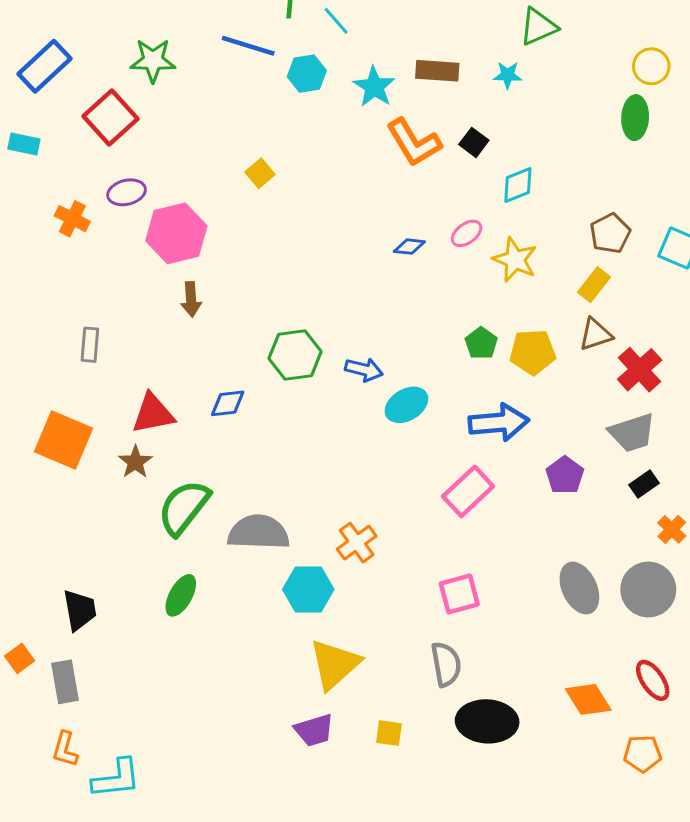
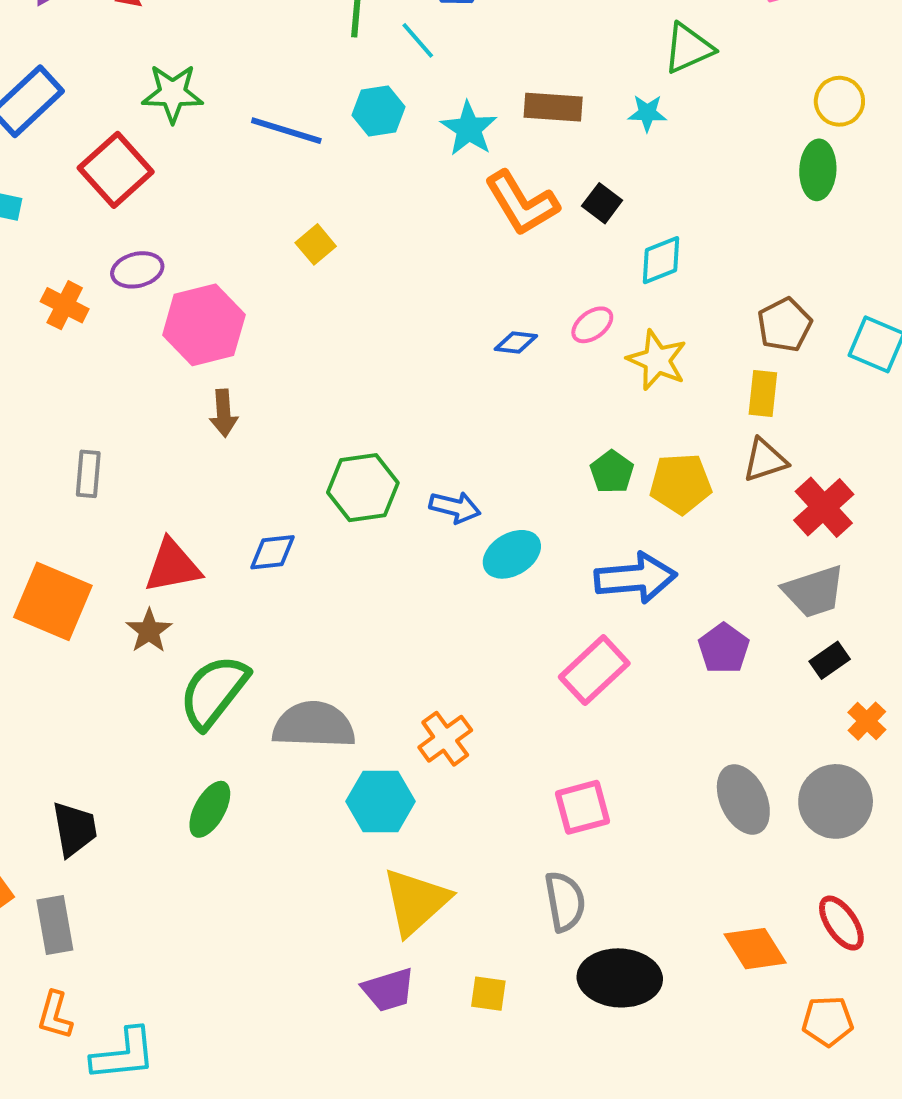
blue line: (248, 46) -> (286, 131), moved
yellow rectangle: (594, 285) -> (763, 393), turned -32

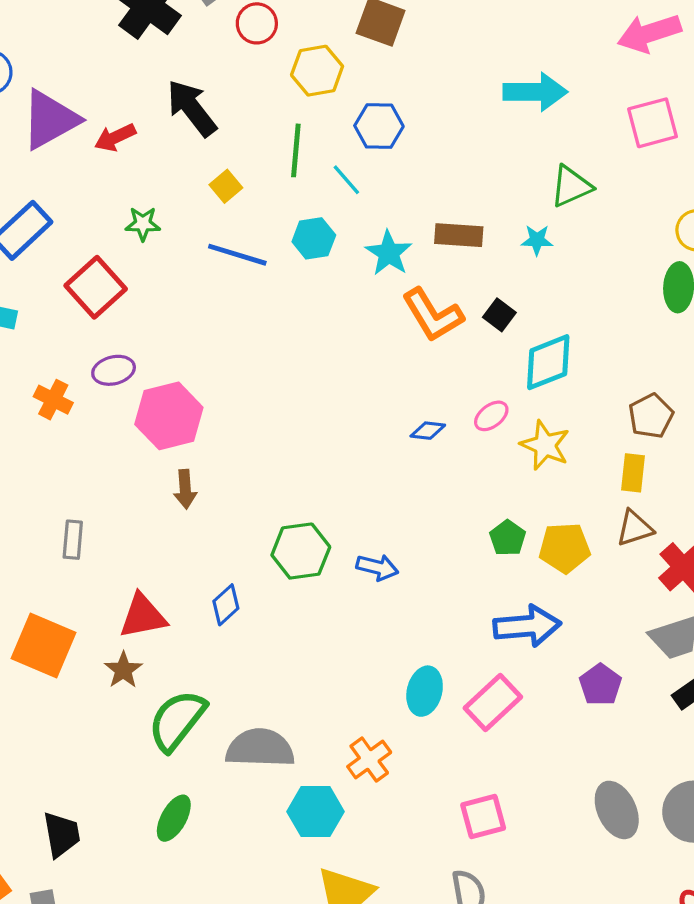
green star: (173, 93) -> (143, 224), size x0.7
yellow square: (316, 244) -> (226, 186), moved
cyan diamond: (661, 260) -> (548, 362), size x1.4
blue diamond: (273, 552) -> (226, 605), turned -36
cyan ellipse: (512, 554) -> (425, 691), moved, turned -45

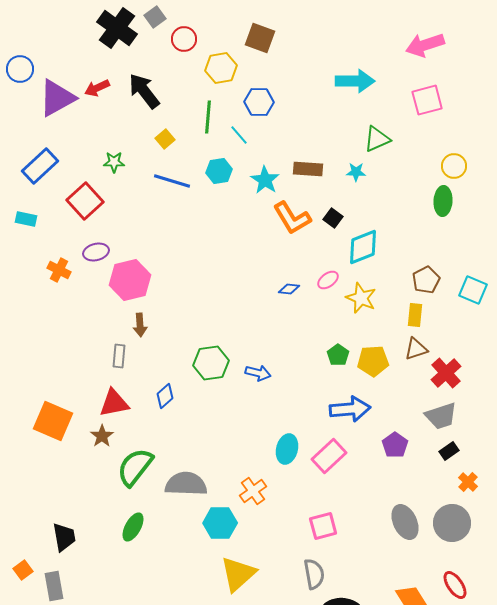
red arrow: (115, 137) -> (97, 88), moved
gray rectangle: (73, 540) -> (119, 356), moved

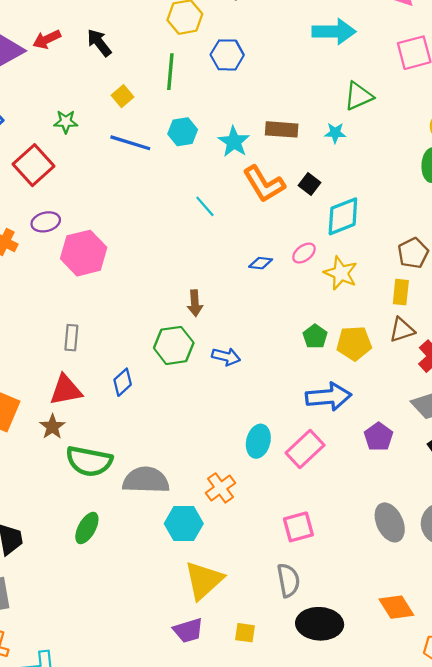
black arrow: (144, 91) -> (99, 43), size x0.7
cyan line: (239, 135) -> (205, 206), moved
brown arrow: (140, 325) -> (195, 303), moved
green semicircle: (135, 467) -> (89, 461), turned -117

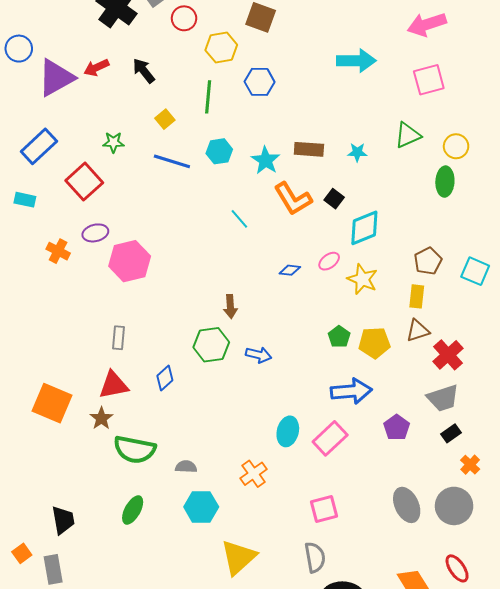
green triangle: (359, 96) -> (408, 135), moved
gray semicircle: (146, 480) -> (186, 467), size x0.5
cyan hexagon: (184, 524) -> (201, 507), moved

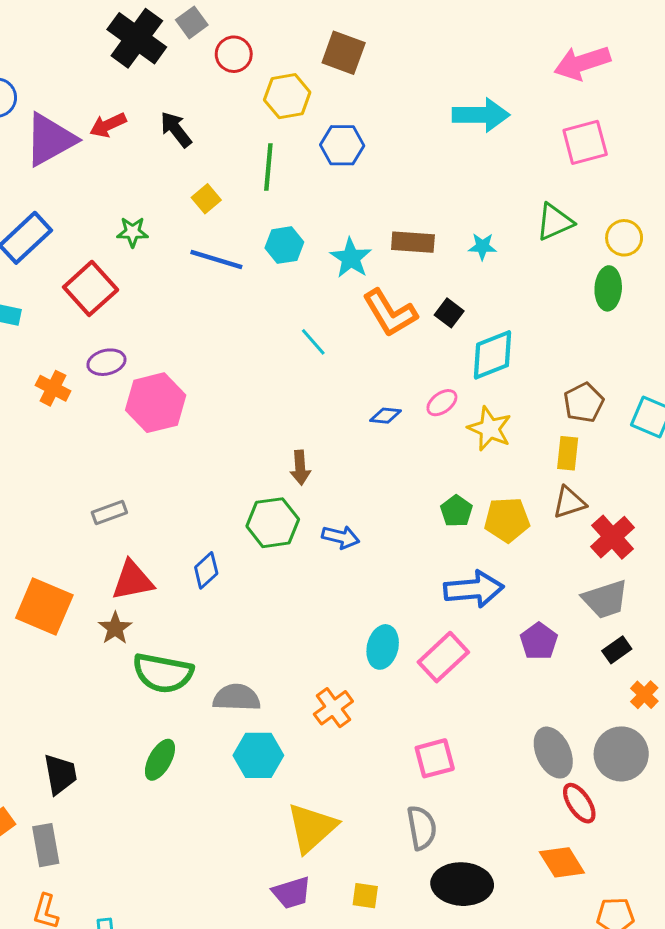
gray rectangle: (119, 338) -> (109, 513), moved, turned 65
gray semicircle: (186, 467) -> (237, 698), size x1.5
red ellipse: (457, 568) -> (579, 803), moved

